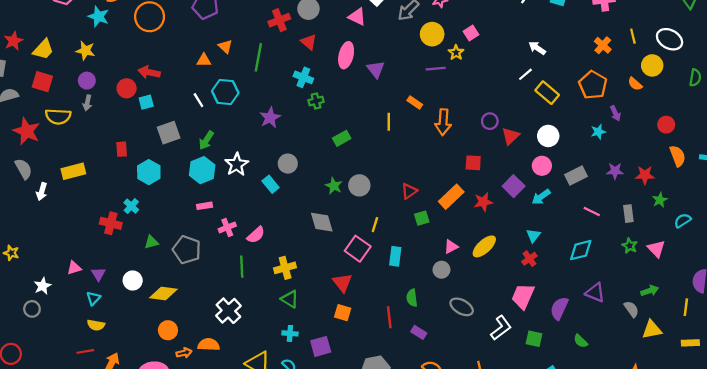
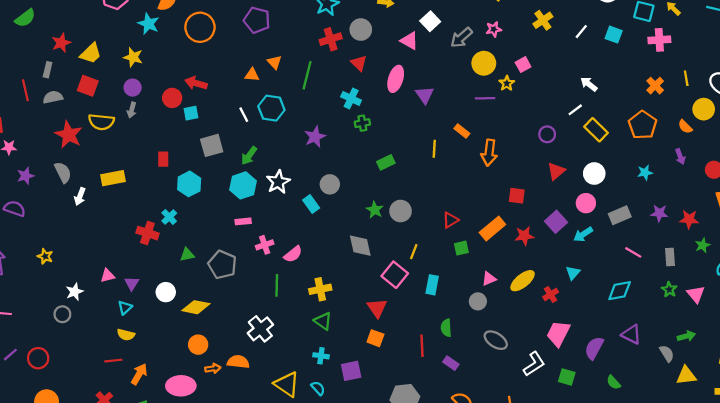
purple arrow: (615, 113) -> (680, 157), moved
purple circle: (490, 121) -> (547, 134), moved
red cross: (529, 259) -> (551, 294), moved

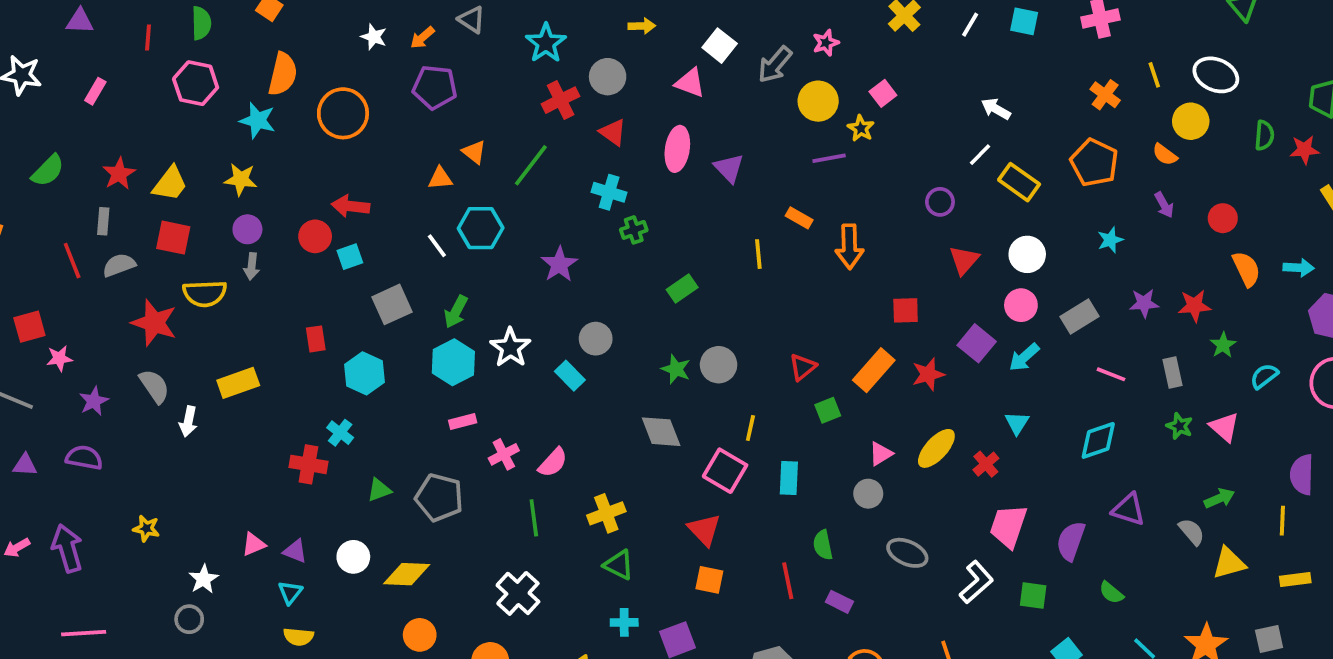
green semicircle: (25, 18) -> (48, 171), moved
green line: (307, 75) -> (531, 165), turned 32
purple triangle: (132, 283) -> (295, 551), turned -32

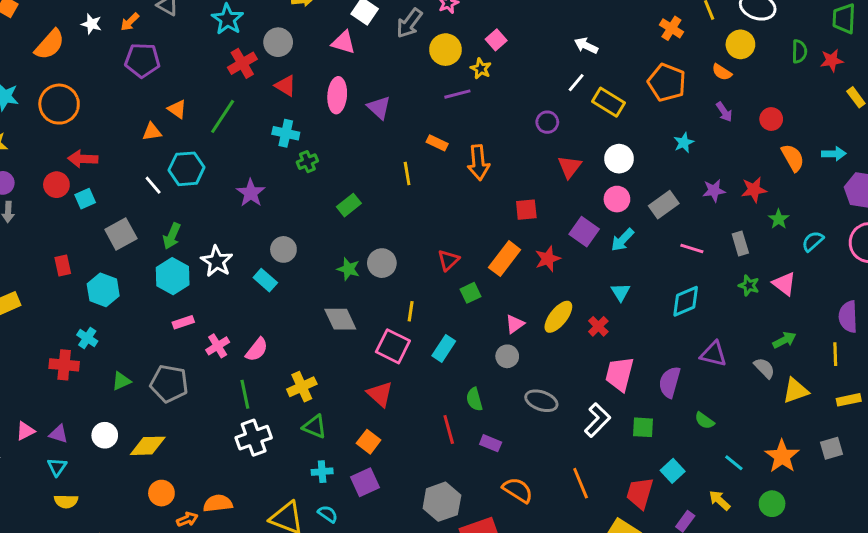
orange semicircle: (283, 74) -> (50, 44), moved, turned 32
orange circle: (343, 113) -> (59, 104), moved
cyan rectangle: (789, 478) -> (444, 348), turned 35
orange square: (709, 580) -> (369, 442), moved, turned 30
white cross: (518, 593) -> (254, 438), moved, turned 32

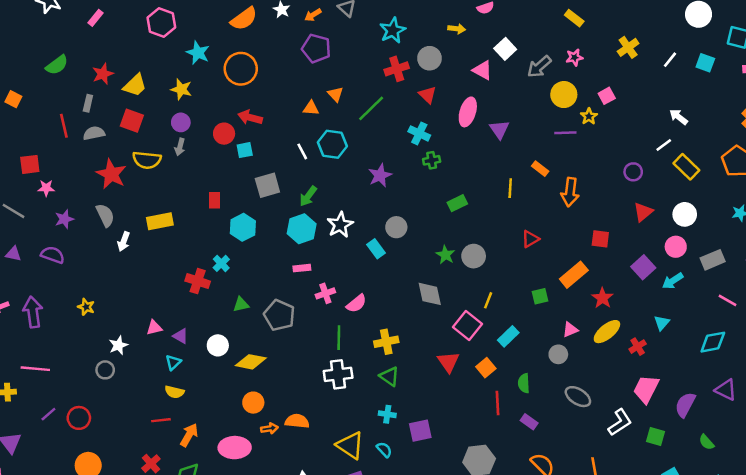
red star: (548, 259) -> (602, 298), moved, turned -30
red triangle: (448, 260) -> (530, 239), moved
orange square: (369, 442) -> (486, 368), moved

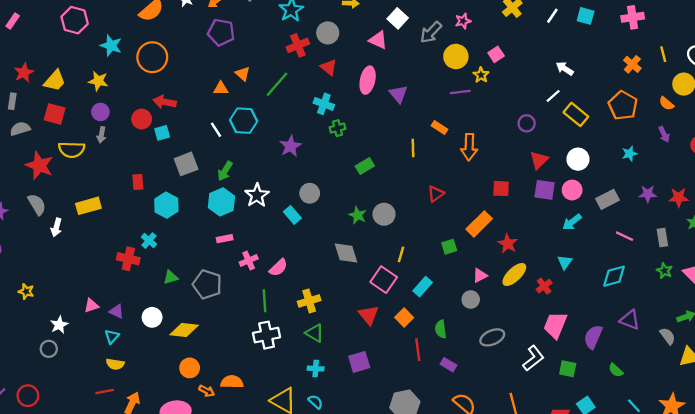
purple square: (643, 267) -> (545, 190), moved, turned -35
gray ellipse: (578, 397) -> (492, 337), turned -50
orange arrow: (269, 429) -> (207, 391), turned 42
purple square: (420, 431) -> (359, 362), moved

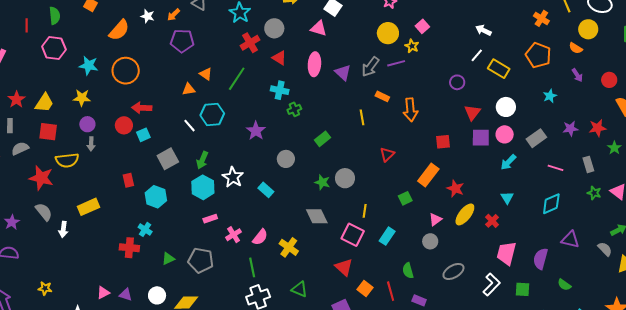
gray arrow: (431, 32) -> (370, 67), moved
gray circle: (310, 193) -> (286, 159), moved
yellow cross: (309, 301) -> (289, 247), moved, turned -30
orange square: (404, 317) -> (365, 289), moved

